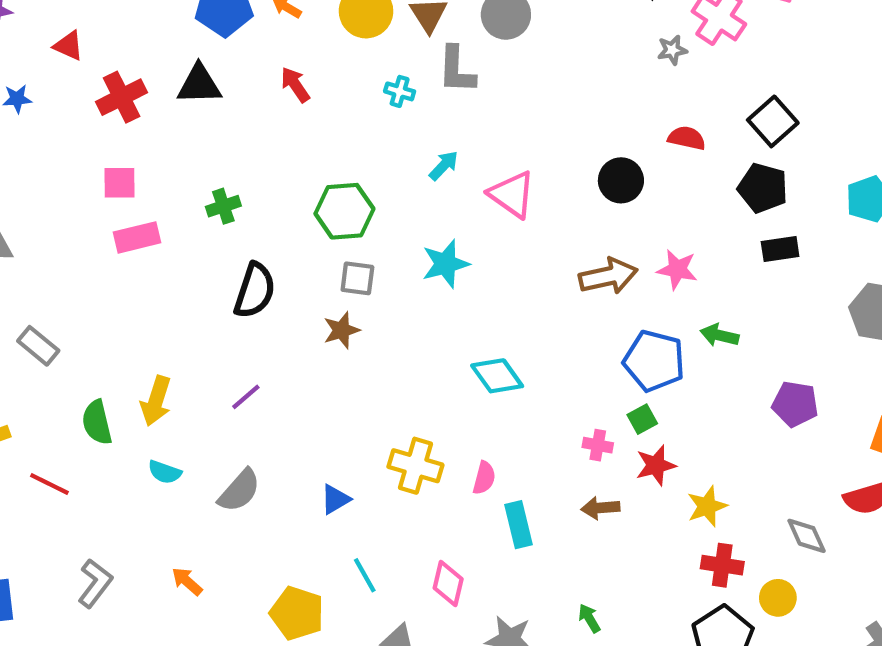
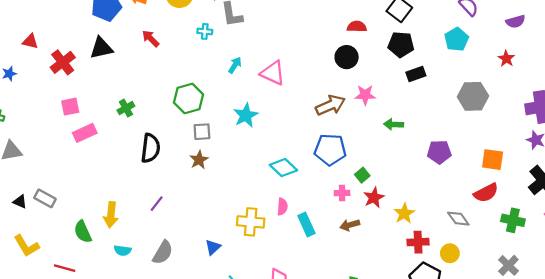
black circle: (621, 180) -> (347, 57), moved
blue pentagon: (654, 361) -> (330, 150), moved
pink semicircle: (484, 478) -> (282, 207), moved
cyan rectangle: (519, 525) -> (306, 225), moved

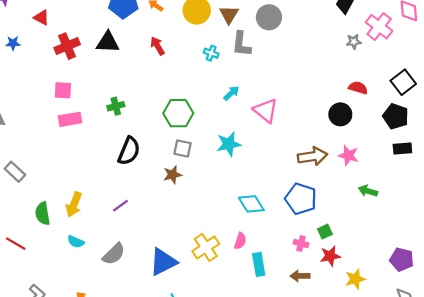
purple pentagon: (439, 152) -> (402, 259), moved
yellow cross: (251, 222) -> (206, 247), turned 36
blue triangle: (213, 247) -> (163, 262), size x1.8

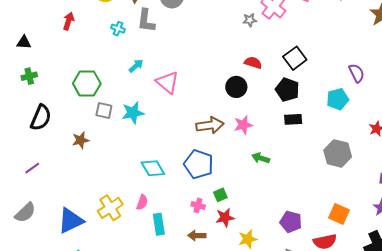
black triangle: (108, 42) -> (24, 42), moved, size x0.7
red arrow: (157, 46) -> (69, 21), turned 48
gray square: (183, 148) -> (104, 111), moved
pink star: (348, 155) -> (243, 125), turned -30

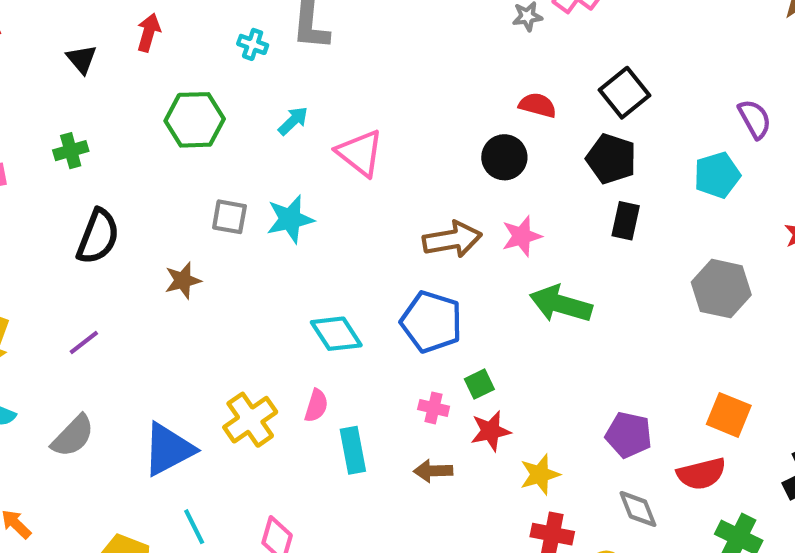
black triangle: (24, 42) -> (82, 59), moved, turned 49
green hexagon: (87, 84) -> (195, 120), moved
black rectangle: (293, 119) -> (626, 221), turned -72
green arrow: (261, 158) -> (561, 304), size x1.6

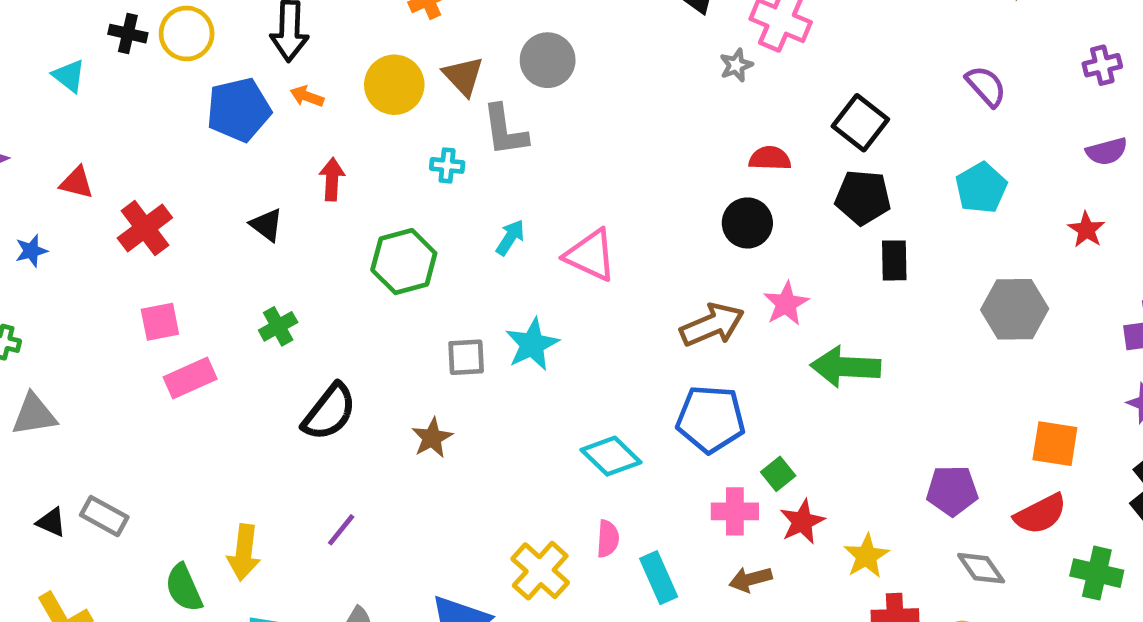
purple semicircle: (755, 119) -> (986, 86), moved
black semicircle: (98, 236) -> (329, 412), turned 30
pink cross: (434, 408) -> (735, 511), size x1.4

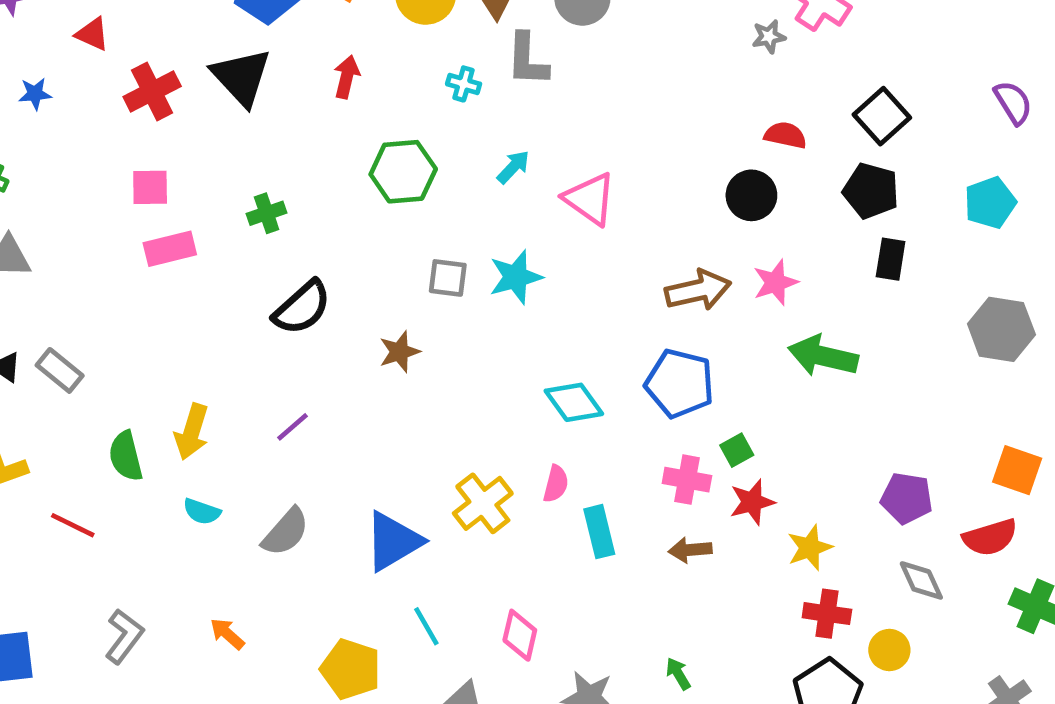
black triangle: (266, 225) -> (241, 77), moved, size x1.8

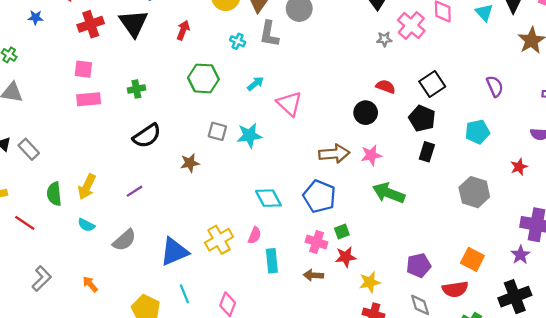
purple pentagon: (907, 498) -> (419, 265), turned -30

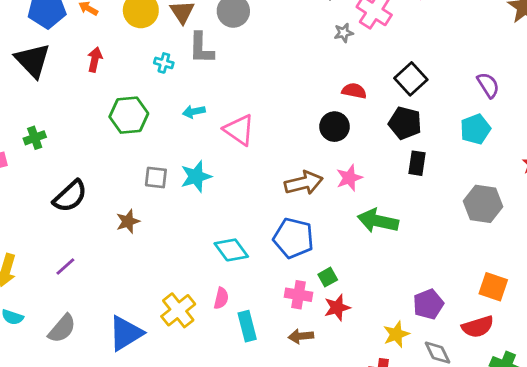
cyan arrow: (256, 84) -> (194, 112), turned -144
purple semicircle: (495, 86) -> (488, 85), moved
green cross: (136, 89) -> (35, 138), moved
yellow star: (370, 282) -> (396, 334), moved

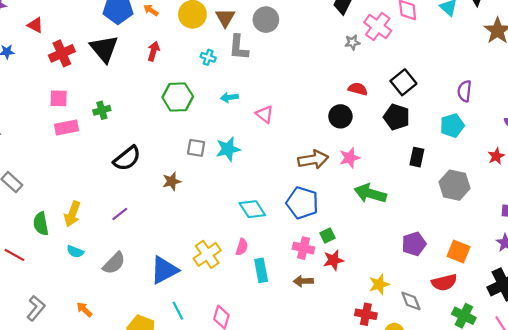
purple semicircle: (488, 85) -> (465, 91), turned -145
pink triangle: (239, 130) -> (265, 114), size x0.7
black rectangle: (417, 163) -> (417, 157), moved
purple pentagon: (428, 304) -> (414, 244), moved

